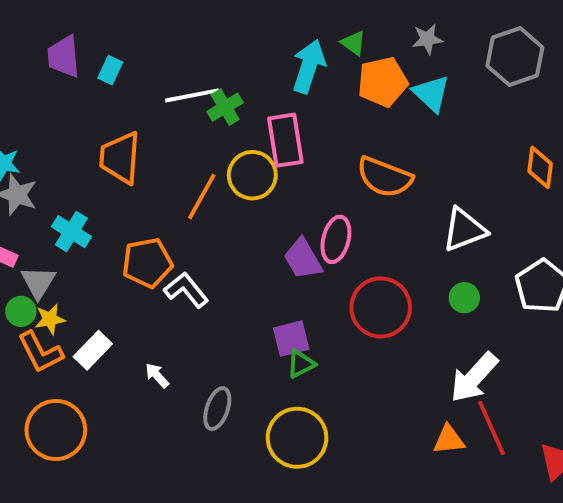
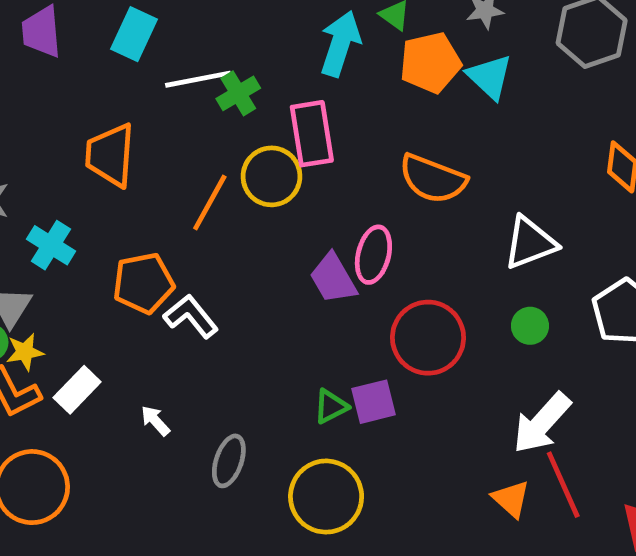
cyan rectangle: (110, 70) -> (134, 34), moved, size x1.5
purple square: (291, 339) -> (373, 402), moved
orange triangle: (449, 440) -> (511, 499), turned 48

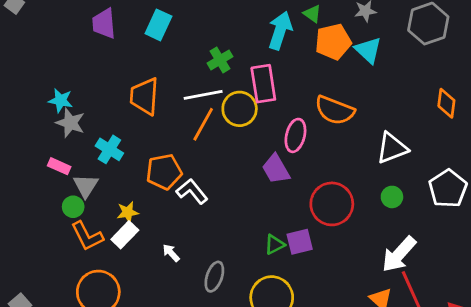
white line: (198, 79) -> (203, 95), moved
pink ellipse: (373, 255) -> (295, 135), moved
yellow star: (25, 352) -> (128, 212), moved

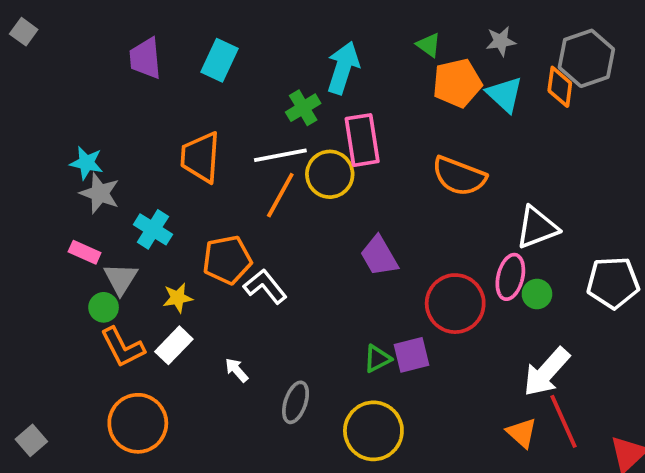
cyan arrow: (280, 31) -> (343, 68), moved
orange diamond: (446, 103) -> (560, 87), moved
pink ellipse: (295, 135) -> (510, 277), moved
white pentagon: (448, 189) -> (613, 283), turned 30
yellow star: (128, 212) -> (178, 298), moved

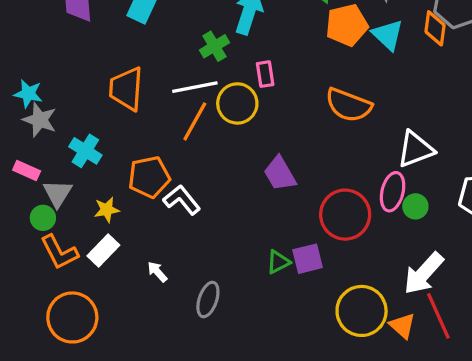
pink rectangle: (362, 140) -> (265, 74), size x0.6
yellow circle: (373, 431) -> (362, 311), moved

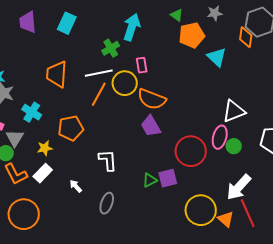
cyan triangle: (388, 35) -> (217, 57), moved
orange semicircle: (348, 105) -> (152, 99), moved
white L-shape: (182, 200) -> (108, 160), moved, turned 35

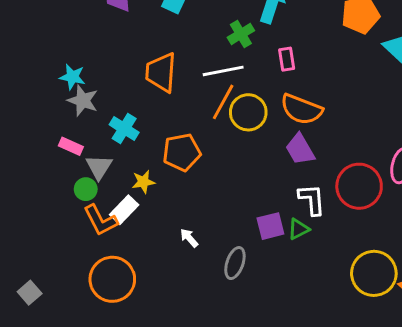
yellow circle: (125, 83) -> (248, 112), moved
white L-shape: (108, 160) -> (312, 199), moved
white rectangle: (43, 173) -> (124, 210), moved
purple square: (168, 178) -> (270, 226), moved

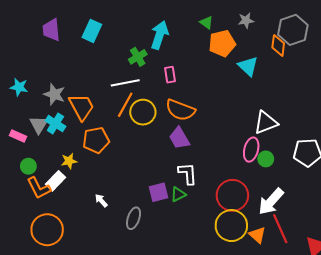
orange trapezoid: (161, 72) -> (81, 107), moved, turned 148
gray star: (83, 100) -> (54, 94), moved
gray triangle: (99, 167) -> (39, 125), moved
red circle: (359, 186) -> (232, 195), moved

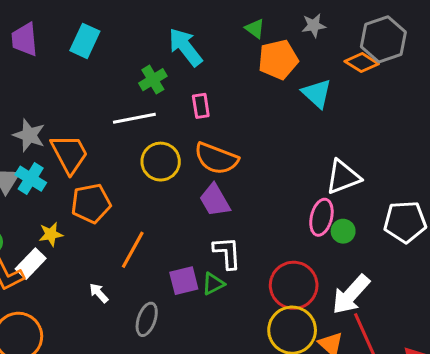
cyan arrow: (160, 35) -> (185, 47), turned -56
orange diamond: (278, 45) -> (362, 63), turned -65
orange line: (125, 105) -> (133, 250), moved

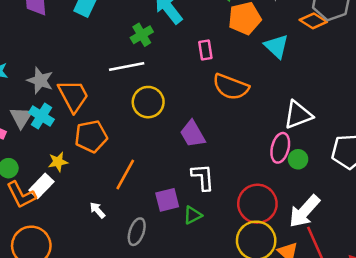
pink rectangle: (201, 106) -> (205, 50), moved
orange semicircle: (216, 158) -> (231, 87), moved
green triangle: (213, 284) -> (193, 215), moved

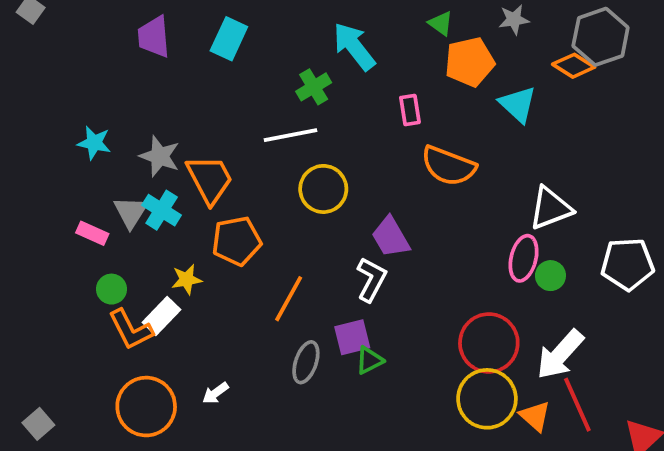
white L-shape: (203, 177) -> (371, 279), moved, turned 32
white arrow: (97, 210) -> (215, 393), moved, turned -84
green triangle: (193, 215) -> (369, 360), moved
gray ellipse: (137, 232) -> (306, 362), moved

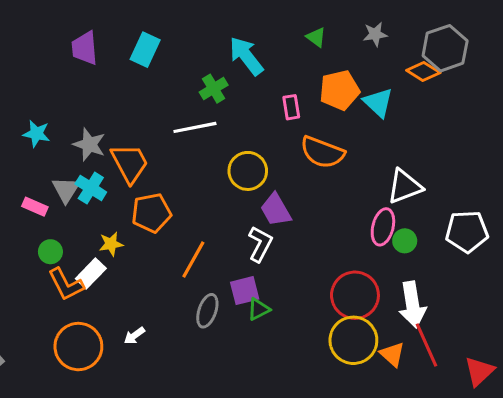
orange pentagon: (470, 62) -> (339, 90), moved
yellow circle: (323, 189) -> (248, 171), moved
white arrow: (560, 355) -> (412, 305), turned -51

